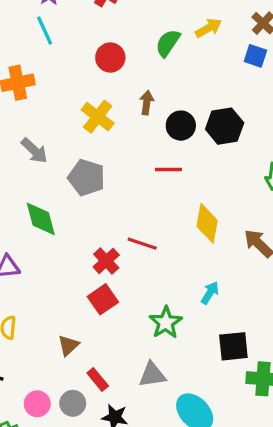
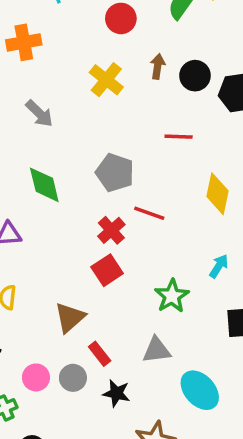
black circle: (181, 126) -> (195, 76), moved
gray pentagon: (86, 178) -> (115, 173), moved
brown triangle: (68, 345) -> (70, 317), size x1.4

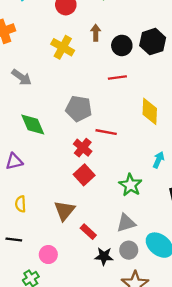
black circle: (195, 76) -> (122, 45), moved
gray circle: (73, 378) -> (129, 250), moved

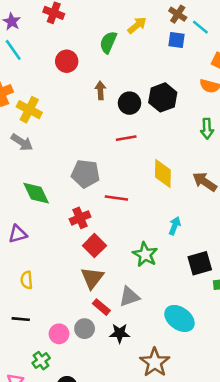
yellow cross: (63, 47) -> (29, 110), moved
red cross: (83, 148) -> (80, 218), moved, turned 30
brown triangle: (64, 211) -> (92, 278), moved
gray triangle: (126, 223) -> (129, 297), moved
gray circle: (129, 250) -> (85, 329), moved

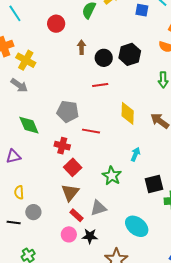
red cross: (80, 218) -> (62, 146), turned 35
gray circle: (85, 329) -> (33, 212), moved
pink circle: (59, 334) -> (69, 234), moved

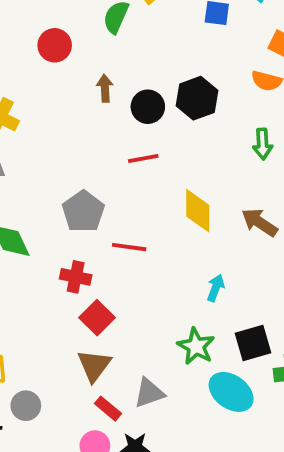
gray pentagon: (68, 111) -> (83, 212), turned 30
green star: (112, 176) -> (196, 346), moved
cyan ellipse: (137, 226) -> (231, 392), moved

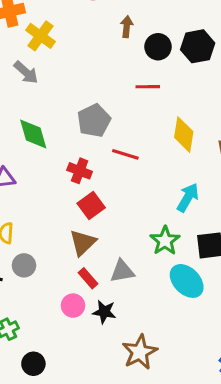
cyan arrow: (216, 288) -> (188, 197), size x1.4

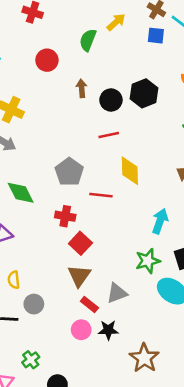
yellow diamond: (184, 135) -> (130, 171), moved
green star: (165, 241) -> (148, 261), turned 30

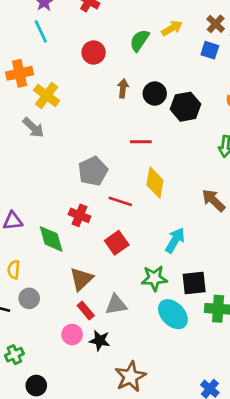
black circle: (111, 100) -> (155, 94), moved
green diamond: (21, 193) -> (51, 239), moved
red square: (80, 243) -> (117, 243), moved

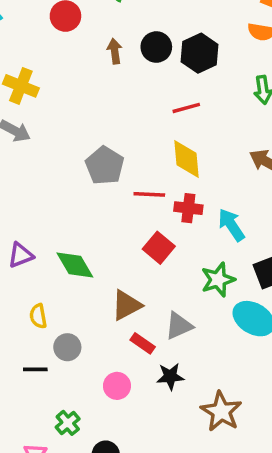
red line: (141, 142) -> (186, 108), moved
red cross: (80, 215) -> (188, 208), moved
cyan arrow: (175, 240) -> (231, 225), turned -50
brown triangle: (81, 279) -> (127, 305), turned 30
pink circle: (72, 335) -> (117, 386), moved

